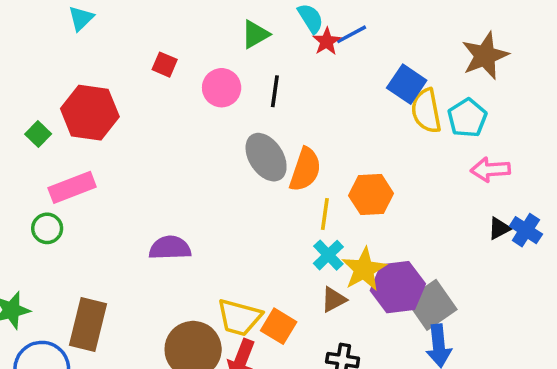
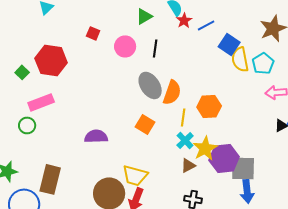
blue line: (351, 34) -> (206, 25), moved
gray square: (432, 305) -> (243, 168), turned 36
orange square: (279, 326) -> (145, 124), moved

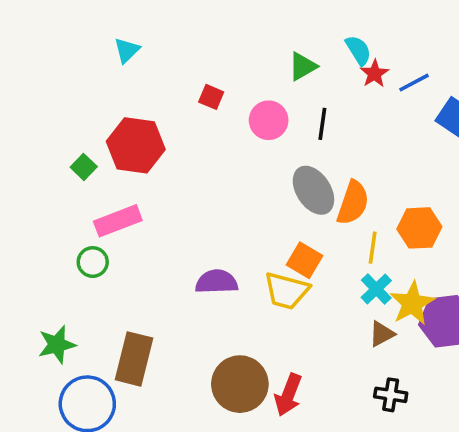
yellow trapezoid: (135, 175) -> (287, 291), moved

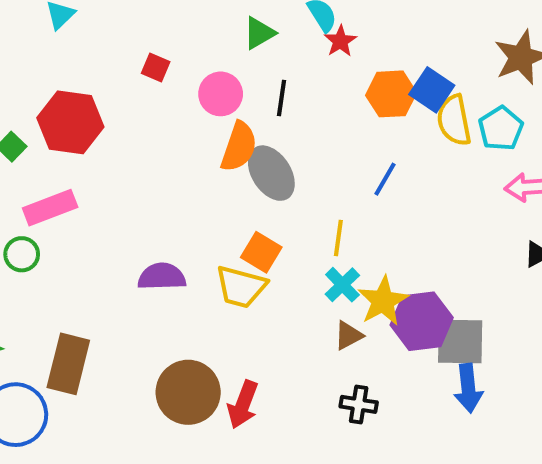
blue line: (414, 83) -> (385, 179), moved, turned -32
orange semicircle: (353, 203) -> (239, 147), moved
orange hexagon: (419, 228) -> (391, 94), moved

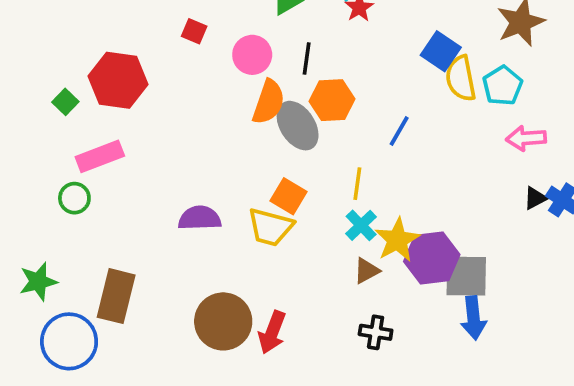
orange hexagon: (391, 94) -> (332, 100), moved

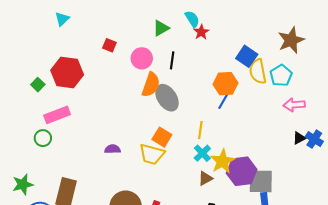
orange hexagon: (332, 100) -> (226, 84), moved
purple semicircle: (200, 218) -> (113, 149), size x0.7

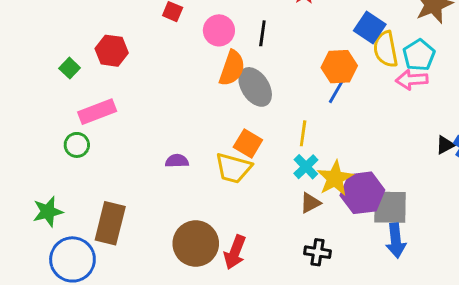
red hexagon: (67, 72) -> (112, 51), size x0.7
pink arrow: (294, 105) -> (412, 80), moved

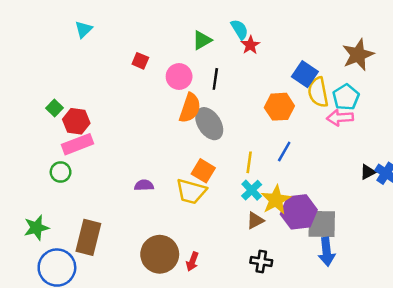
red hexagon: (112, 51) -> (76, 121), moved
blue line: (336, 91) -> (284, 151), moved
red arrow: (235, 252) -> (192, 262), size x0.7

